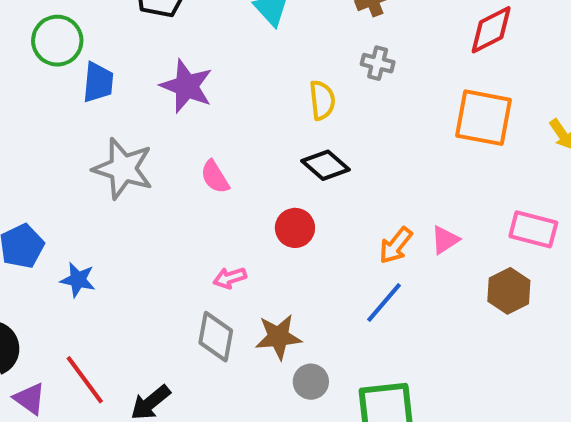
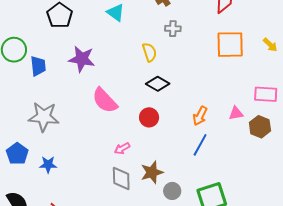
gray star: (123, 169) -> (44, 117), moved
pink semicircle: (215, 177) -> (105, 100), size x1.6
pink triangle: (445, 240) -> (236, 113), moved, turned 35

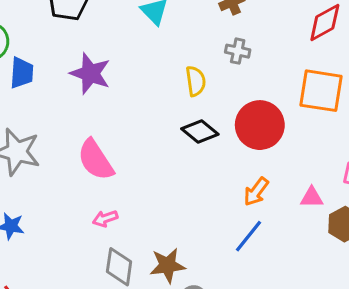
pink semicircle: (105, 100) -> (96, 160), moved
red circle: (149, 117) -> (260, 125), moved, size x1.6
pink arrow: (122, 148) -> (105, 219), moved

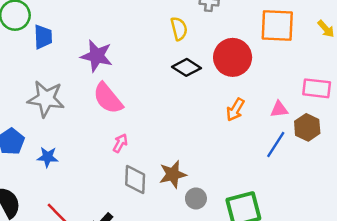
purple star: (90, 73) -> (97, 56), moved
pink arrow: (105, 219) -> (120, 143), turned 144
blue line: (248, 236) -> (276, 145), moved

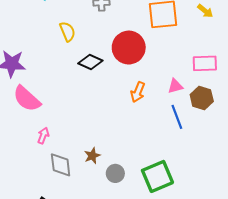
yellow semicircle: (179, 29) -> (67, 31), moved
blue line: (276, 145) -> (177, 117), turned -45
brown star: (173, 174) -> (92, 156), size x0.7

